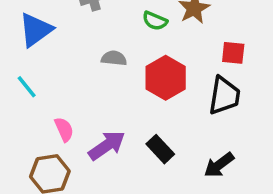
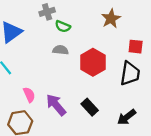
green semicircle: (155, 21) -> (63, 26), moved
purple arrow: (107, 145) -> (56, 105), turned -95

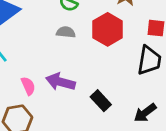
red hexagon: (93, 62) -> (108, 29), moved
purple arrow: (56, 105) -> (60, 82), moved, turned -35

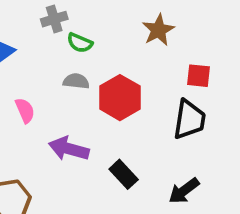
red hexagon: (108, 29) -> (120, 98), moved
pink semicircle: (28, 86) -> (25, 110), moved

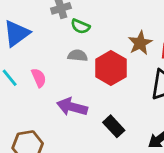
brown star: (158, 30) -> (140, 43), moved

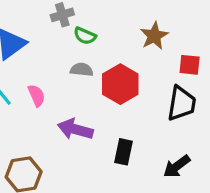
brown star: (140, 43) -> (154, 36), moved
black rectangle: (114, 126) -> (124, 152), turned 55

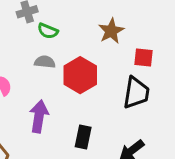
purple arrow: (75, 129) -> (39, 116), turned 84

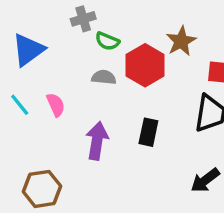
red hexagon: (80, 75) -> (145, 65), moved
black rectangle: (83, 137) -> (148, 132), moved

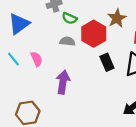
black rectangle: (148, 132) -> (107, 62), moved, turned -35

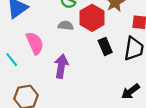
cyan line: (13, 59) -> (12, 60), moved
pink semicircle: (37, 59) -> (35, 43), size x1.5

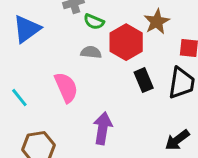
pink semicircle: (35, 43) -> (66, 87), moved
purple arrow: (61, 66) -> (103, 128), moved

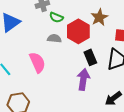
purple arrow: (103, 128) -> (83, 79), moved

